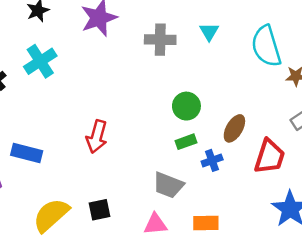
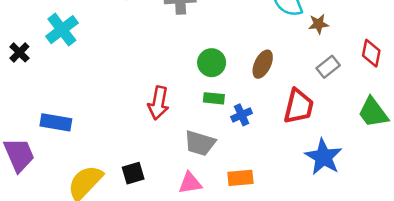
brown ellipse: (234, 128) -> (263, 64), moved
red arrow: (97, 137) -> (158, 103), moved
green rectangle: (186, 142) -> (214, 98), turned 30

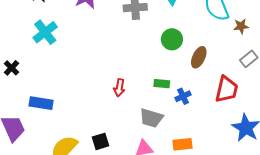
black cross: (19, 52) -> (12, 68), moved
green circle: (212, 63) -> (172, 39), moved
red arrow: (158, 103) -> (119, 88), size x0.7

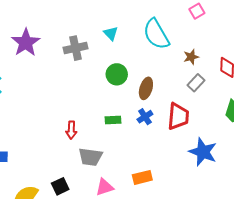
brown star: (241, 26) -> (191, 57), moved
blue cross: (183, 96) -> (145, 117), moved
gray trapezoid: (151, 118) -> (90, 157), moved

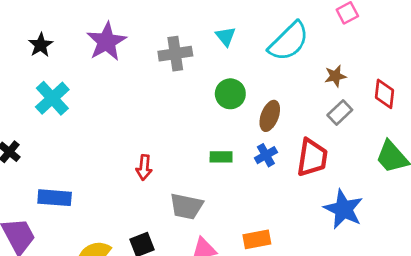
cyan semicircle: (156, 34) -> (289, 41), turned -108
red arrow: (71, 130) -> (144, 167), moved

